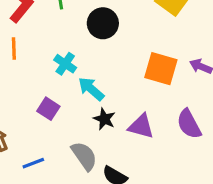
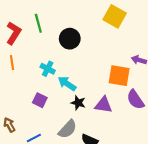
orange square: (161, 69) -> (119, 76), moved
gray semicircle: (84, 156) -> (68, 129), turned 84

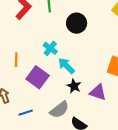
orange line: (12, 63) -> (16, 60), moved
purple square: (40, 100) -> (38, 77), size x1.5

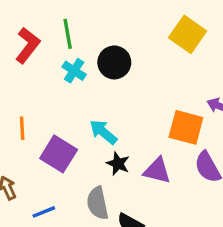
cyan cross: (50, 48) -> (74, 71), moved
gray semicircle: (59, 110) -> (98, 203), turned 120

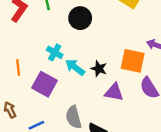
cyan cross: (74, 71) -> (55, 52), moved
black star: (118, 164) -> (99, 69), moved

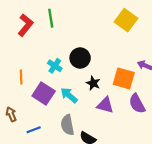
black circle: (80, 18) -> (80, 58), moved
cyan arrow: (75, 67) -> (69, 95), moved

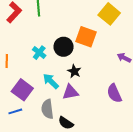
orange square: (124, 78) -> (86, 37), moved
purple square: (44, 94) -> (22, 90), moved
purple triangle: (105, 105) -> (70, 92), moved, turned -30

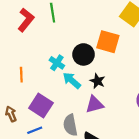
cyan arrow: (51, 81) -> (72, 80), moved

